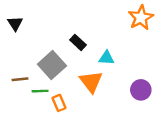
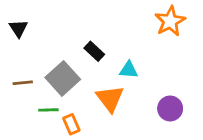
brown line: (20, 79) -> (23, 83), moved

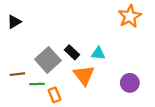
black triangle: (18, 28) -> (14, 22), turned 32
black rectangle: (94, 51) -> (72, 52), moved
brown line: (23, 83) -> (17, 74), moved

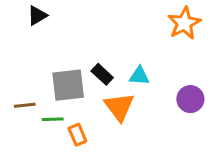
black triangle: (14, 22) -> (37, 15), moved
gray square: (48, 60) -> (68, 85), turned 35
purple circle: (130, 83) -> (190, 99), moved

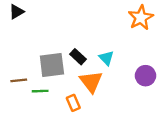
black triangle: (37, 15) -> (16, 12), moved
cyan triangle: (139, 76) -> (106, 58), turned 42
orange rectangle: (77, 135) -> (73, 103), moved

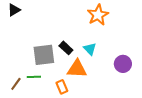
orange star: (141, 18) -> (98, 15), moved
brown line: (19, 80) -> (16, 84), moved, turned -48
orange triangle: (91, 82) -> (77, 69), turned -50

